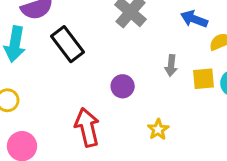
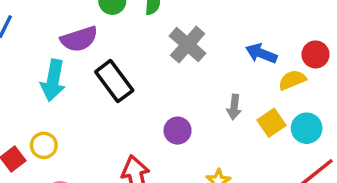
yellow square: (203, 79) -> (271, 123), turned -30

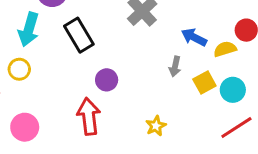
blue arrow: (261, 53) -> (194, 37), moved
purple circle: (178, 131) -> (107, 80), moved
yellow circle: (44, 145) -> (19, 69), moved

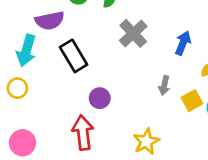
blue arrow: (194, 37) -> (183, 43), moved, turned 85
yellow star: (156, 126) -> (146, 142), size x1.4

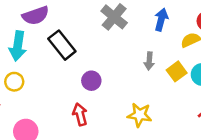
red arrow: (83, 133) -> (80, 114), size x0.7
yellow star: (146, 142) -> (140, 115), turned -30

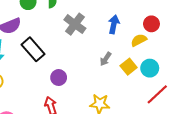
gray arrow: (149, 61) -> (106, 59), turned 32

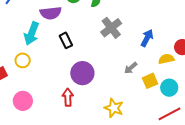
black rectangle: (33, 49) -> (66, 40), size x0.7
purple circle: (59, 78) -> (82, 73), size x1.5

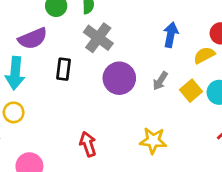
gray cross: (111, 28) -> (98, 38), moved
black rectangle: (66, 40) -> (64, 69), turned 49
purple circle: (82, 73) -> (119, 78), moved

